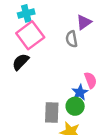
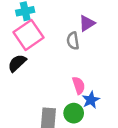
pink semicircle: (91, 80) -> (79, 85), moved
blue star: (80, 92) -> (91, 100), moved

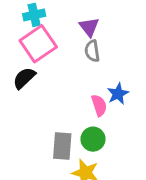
purple triangle: (87, 23) -> (89, 27), moved, turned -36
blue star: (91, 100) -> (118, 94), moved

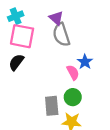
pink square: (38, 44) -> (22, 36), turned -35
gray semicircle: (92, 51) -> (61, 35), size x1.5

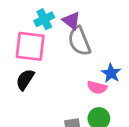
cyan cross: (16, 16) -> (44, 19), moved
pink semicircle: (73, 72) -> (97, 87), turned 136

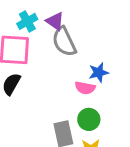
blue star: (111, 73) -> (99, 72), turned 30

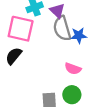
blue star: (99, 72) -> (79, 35), moved

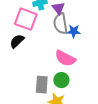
pink semicircle: (73, 69) -> (65, 58), size x1.5

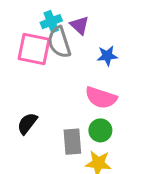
gray semicircle: (61, 23) -> (59, 42), moved
black semicircle: (17, 41) -> (27, 124), moved

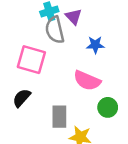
pink square: (34, 49) -> (31, 60), moved
green circle: (100, 130) -> (108, 107), moved

